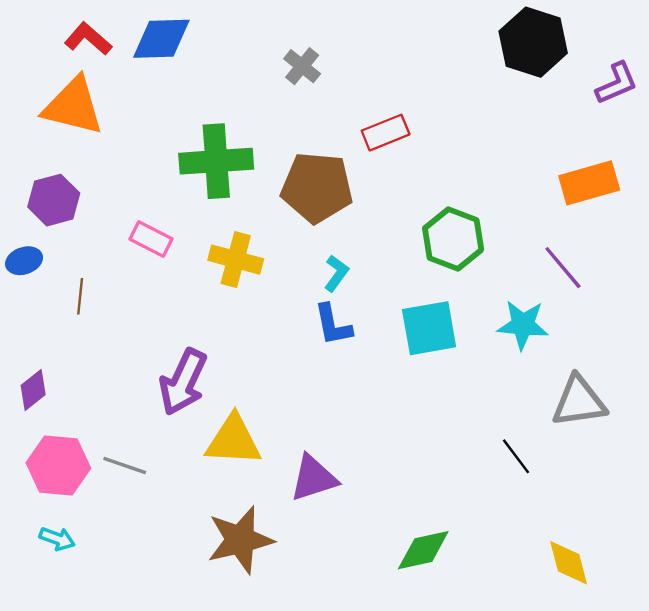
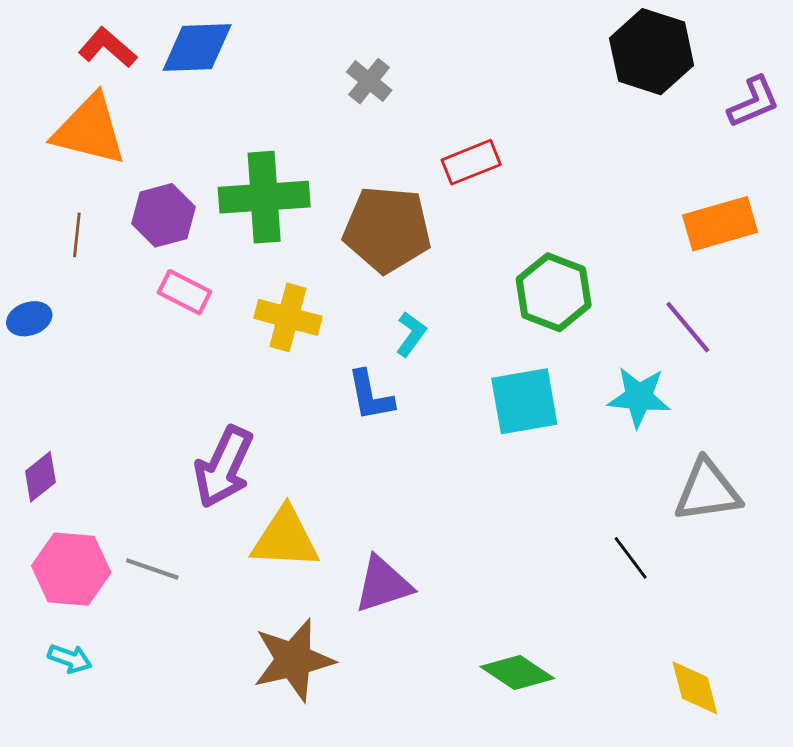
purple hexagon: (54, 200) -> (164, 215), moved
brown line: (80, 296) -> (77, 235), moved
blue L-shape: (333, 325) -> (370, 396), moved
green diamond: (423, 550) -> (517, 673), turned 46

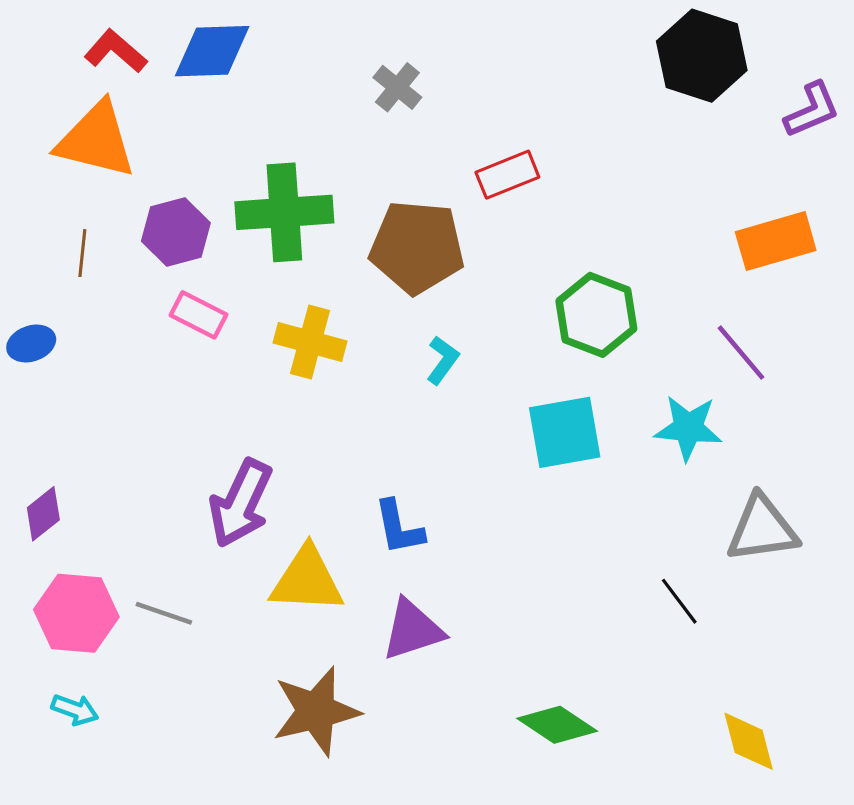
blue L-shape: (370, 396) -> (399, 527), moved

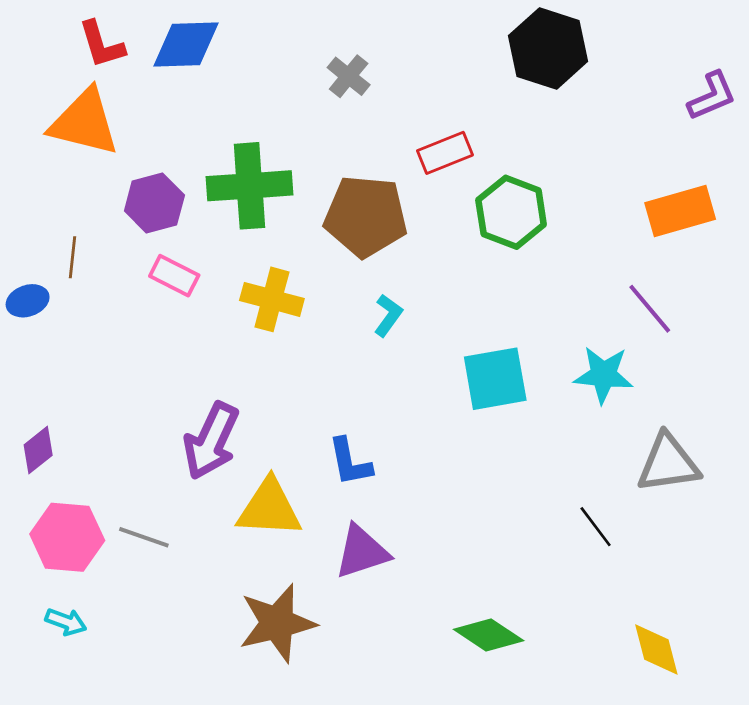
red L-shape: (116, 51) -> (102, 45), turned -148
black hexagon: (702, 56) -> (548, 48), moved
brown line: (82, 253) -> (72, 257), moved
green hexagon: (596, 315) -> (511, 212), moved

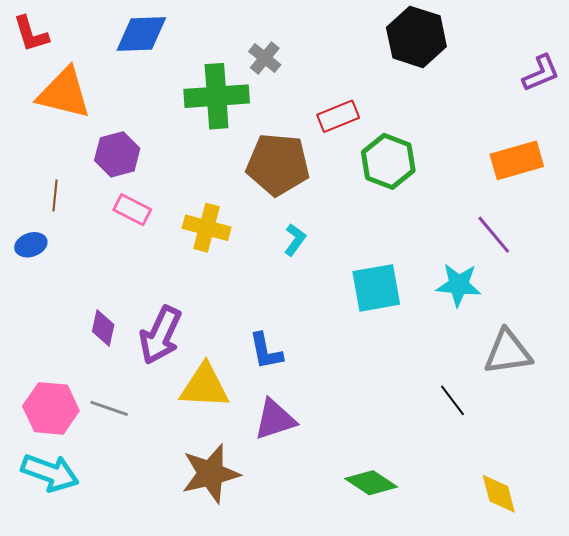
red L-shape: (102, 45) -> (31, 34), moved
green cross: (249, 186) -> (217, 96), moved
blue ellipse: (28, 301) -> (31, 245), moved
purple diamond: (38, 450) -> (103, 328), moved, turned -39
cyan arrow: (66, 622) -> (50, 473), size x1.8

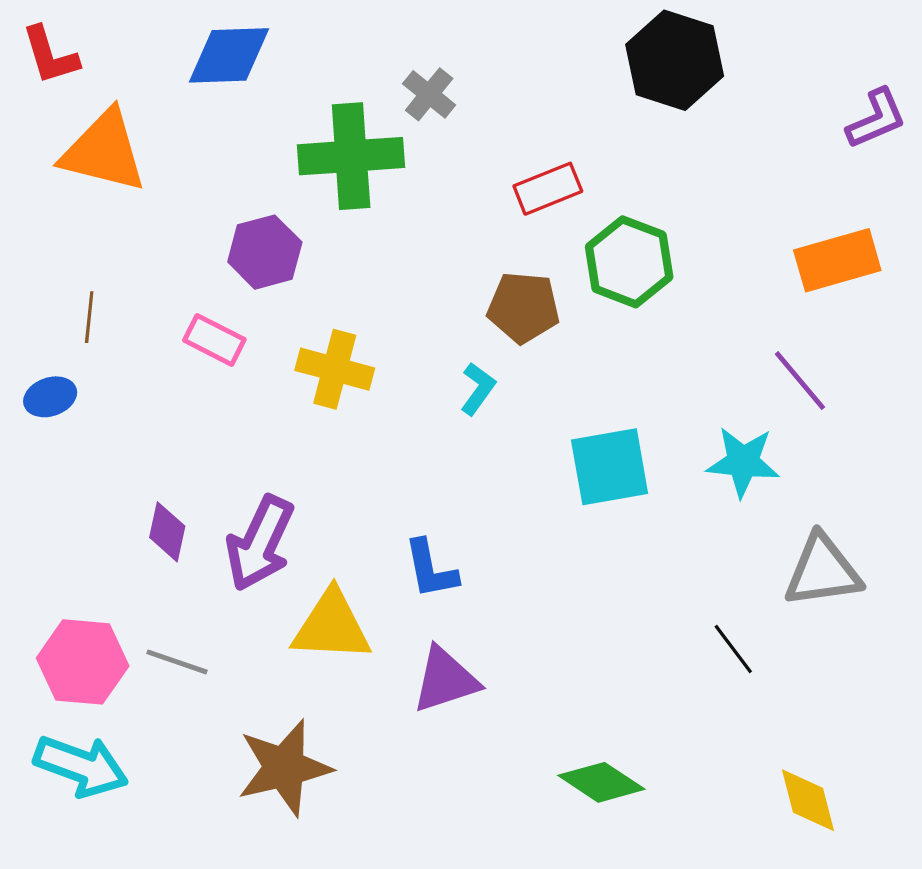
purple hexagon: (117, 154) -> (265, 252), moved
brown pentagon: (278, 164) -> (523, 307), moved, size x0.7
brown star: (211, 474) -> (284, 768), moved

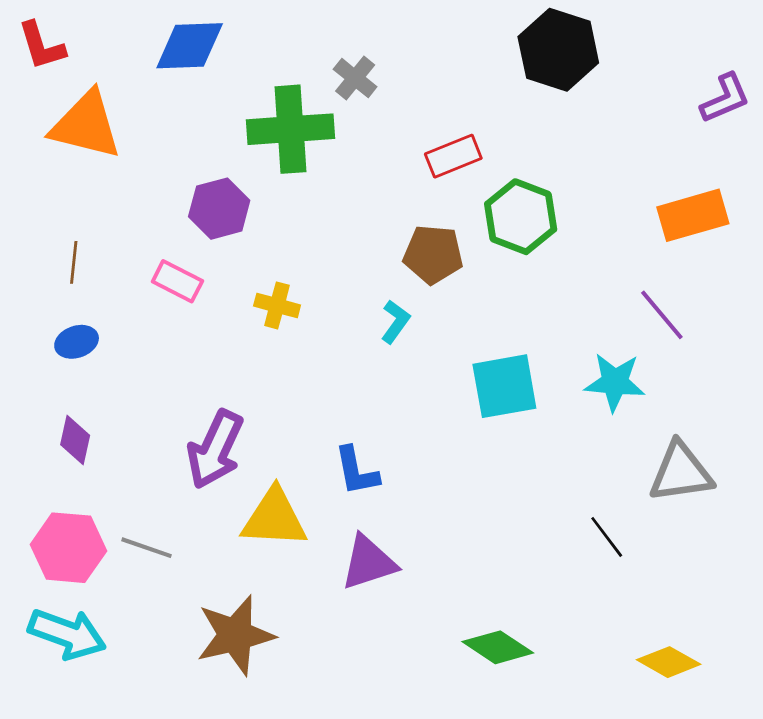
yellow cross: (335, 369) -> (277, 305), size x0.7
blue ellipse: (50, 397) -> (77, 342), moved
purple diamond: (167, 532) -> (75, 440), moved
yellow diamond: (808, 800) -> (669, 662), turned -46

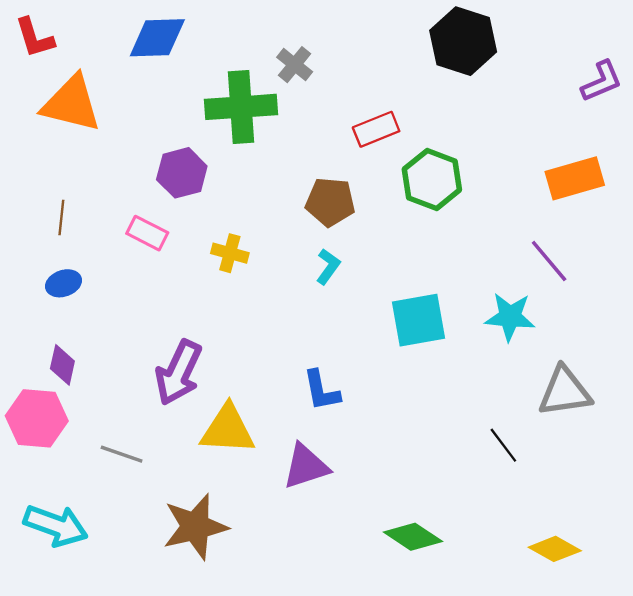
brown pentagon: (433, 254) -> (330, 202), moved
blue L-shape: (356, 471) -> (321, 390), moved
pink hexagon: (68, 548) -> (37, 418), moved

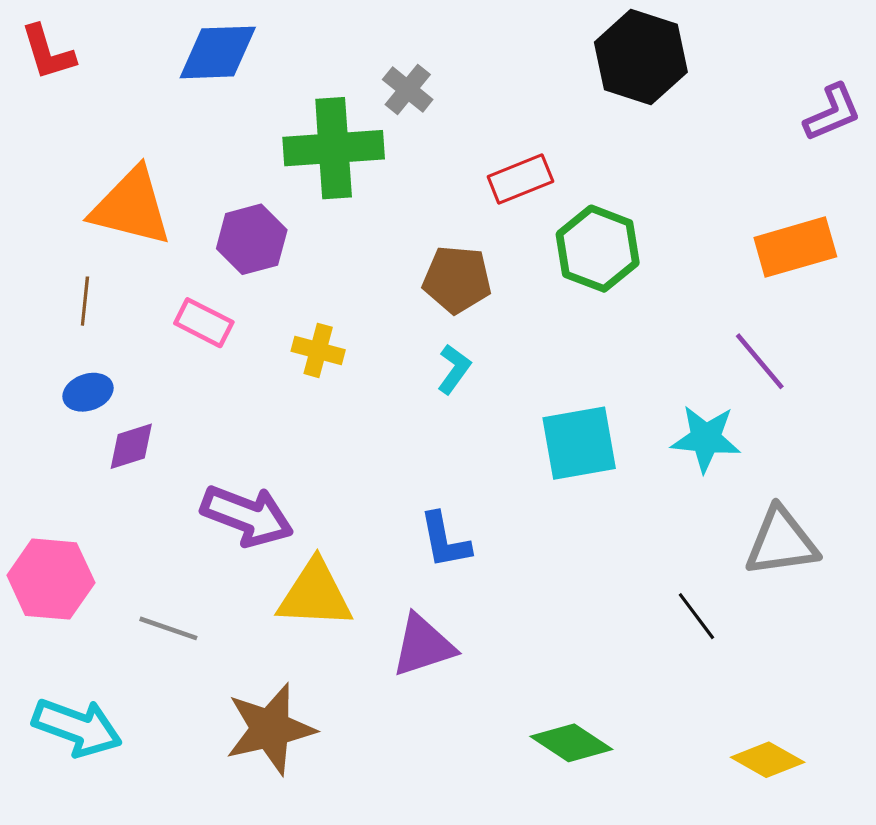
orange triangle: (71, 104) -> (131, 207), moved
purple diamond: (62, 365) -> (131, 446), moved, turned 60
purple arrow: (179, 373) -> (247, 516), turned -94

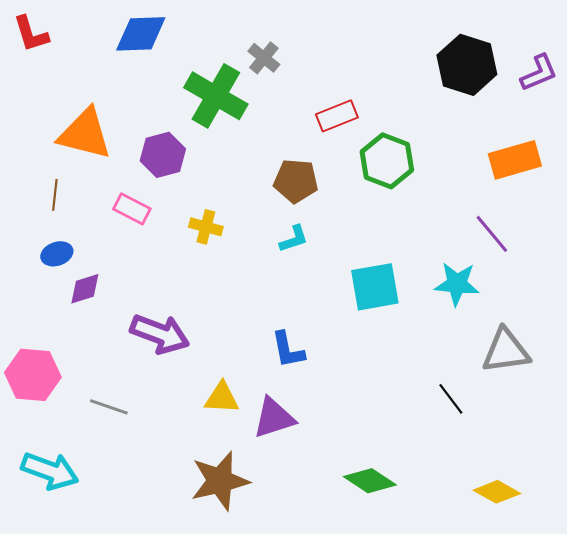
black hexagon: (641, 57) -> (467, 65), moved
green cross: (334, 148) -> (216, 96), turned 34
cyan L-shape: (454, 369) -> (294, 239), turned 36
yellow triangle: (315, 595) -> (222, 398), moved, size x0.7
brown star: (270, 729) -> (220, 481), moved

